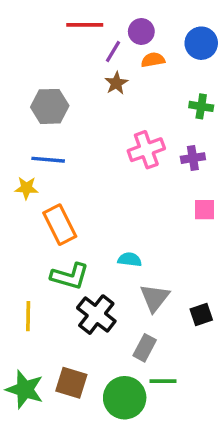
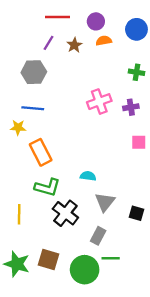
purple line: (113, 51) -> (48, 43), moved
brown star: (116, 83) -> (74, 45), moved
black square: (201, 315) -> (136, 213), turned 35

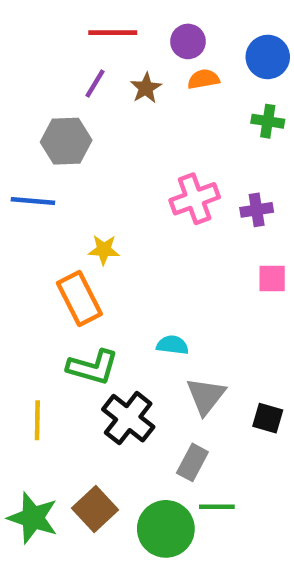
green cross: (136, 72) -> (268, 121), moved
blue line: (33, 108) -> (33, 201), moved
yellow star: (18, 127) -> (104, 250), moved
brown square: (48, 259) -> (95, 509), turned 30

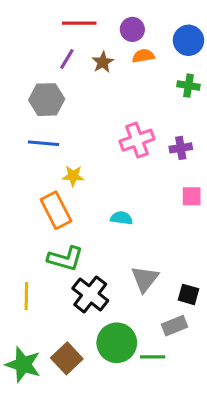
blue line: (33, 201) -> (43, 143), moved
cyan semicircle: (172, 345) -> (121, 218), moved
gray rectangle: (192, 462) -> (174, 326), moved, turned 40
green circle: (166, 529) -> (117, 343), moved

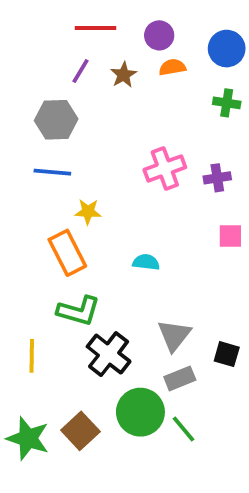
gray rectangle: (174, 326) -> (180, 378), moved
green line: (153, 357) -> (184, 429), turned 50

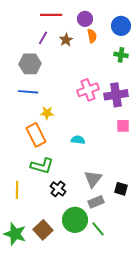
orange semicircle: (172, 67) -> (92, 36), turned 88
purple cross: (217, 178) -> (116, 95), size x1.6
black cross: (109, 354) -> (58, 189), size x0.7

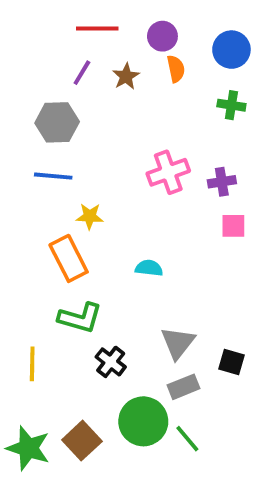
purple cross: (116, 95) -> (222, 182), size x0.6
pink square: (123, 126) -> (233, 226), moved

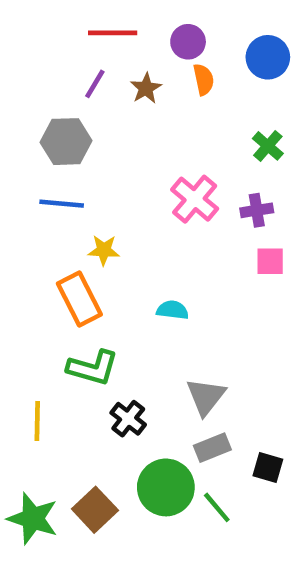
green cross: (231, 105) -> (268, 146), moved, turned 32
pink cross: (168, 172) -> (195, 199), turned -30
black square: (231, 362) -> (268, 468), moved

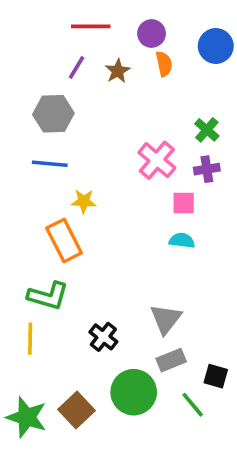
green cross: (268, 146) -> (207, 130), moved
pink square: (270, 261) -> (184, 203), moved
cyan semicircle: (173, 310) -> (182, 241), moved
green L-shape: (93, 368) -> (48, 296), moved
green line: (217, 507) -> (193, 405), moved

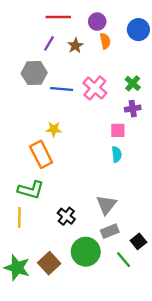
pink cross: (157, 160) -> (95, 88), moved
blue line: (50, 164) -> (62, 89), moved
cyan semicircle: (182, 241) -> (117, 154), turned 77
black square: (216, 376) -> (138, 241), turned 35

